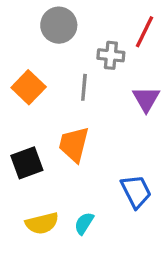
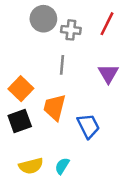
gray cross: (111, 55) -> (71, 30), moved
orange square: (29, 87) -> (21, 89), moved
blue trapezoid: (136, 191) -> (88, 126), moved

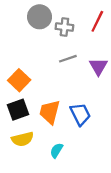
gray line: (62, 65) -> (68, 59), moved, turned 66
orange trapezoid: (55, 107) -> (50, 112), moved
yellow semicircle: (31, 166) -> (23, 139), moved

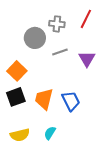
gray circle: (40, 17) -> (35, 38), moved
yellow semicircle: (23, 139) -> (20, 135), moved

